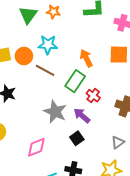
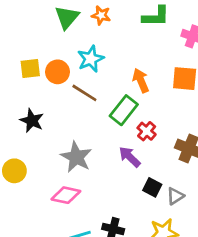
cyan star: (48, 45) -> (91, 59), turned -30
gray star: (55, 112) -> (76, 157), moved
black square: (77, 138) -> (152, 187), moved, turned -32
pink diamond: (36, 147) -> (66, 195), turned 30

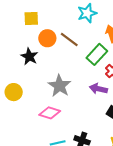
cyan star: (91, 59) -> (87, 13), moved
orange circle: (58, 72) -> (47, 38), moved
purple arrow: (130, 157) -> (98, 89), turned -36

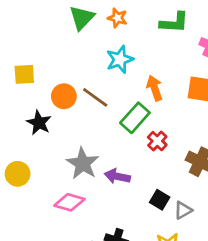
yellow square: (31, 18) -> (24, 74), moved
purple arrow: (98, 89) -> (117, 176), moved

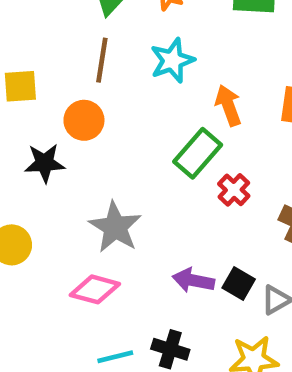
brown line: (95, 97) -> (102, 60), moved, turned 64
black star: (39, 123) -> (45, 163), turned -30
purple arrow: (117, 176) -> (193, 280), moved

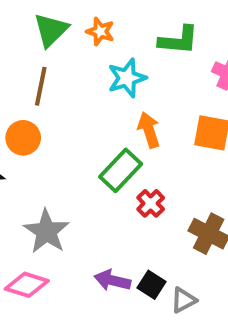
cyan star: (172, 60) -> (127, 78), moved

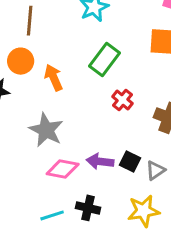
orange arrow: (149, 130) -> (54, 78), moved
green rectangle: (121, 170) -> (105, 60), moved
pink diamond: (27, 285) -> (63, 169), moved

